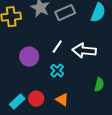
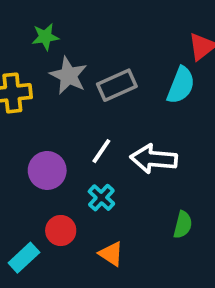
red circle: (36, 99) -> (61, 231), moved

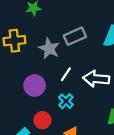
gray star: (68, 76) -> (49, 48), moved

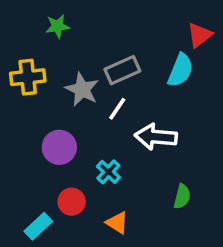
white line: (66, 74) -> (117, 109), moved

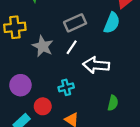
gray star: (82, 89) -> (43, 46), moved
purple circle: (59, 147) -> (20, 85), moved
cyan cross: (108, 172) -> (66, 87), turned 32

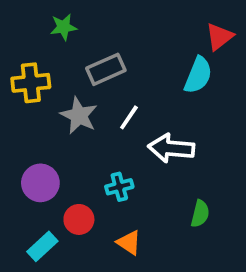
gray rectangle: (75, 23) -> (106, 69), moved

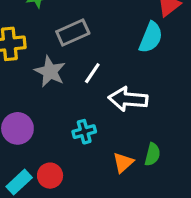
red circle: (79, 219) -> (50, 176), moved
orange triangle: (129, 243) -> (123, 163), moved, turned 45

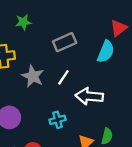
gray rectangle: (73, 32) -> (65, 42), moved

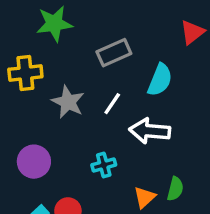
green star: (23, 22) -> (54, 24), size x1.5
cyan semicircle: (106, 52) -> (160, 80), moved

